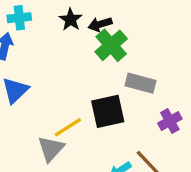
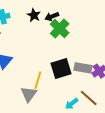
gray rectangle: (141, 83) -> (83, 68), moved
yellow line: (68, 127) -> (38, 80), turned -36

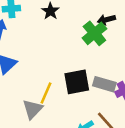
black arrow: (52, 16) -> (106, 20), moved
green cross: (60, 29) -> (94, 33), moved

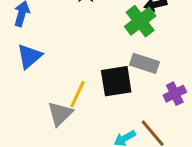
gray rectangle: (104, 84) -> (145, 63), moved

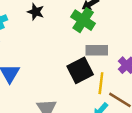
yellow line: (78, 94) -> (101, 83), moved

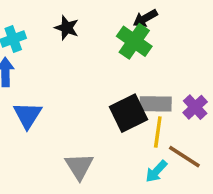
gray rectangle: (97, 50) -> (156, 104), moved

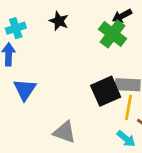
gray triangle: (79, 166) -> (65, 132), turned -40
cyan arrow: (156, 171) -> (126, 139), turned -96

